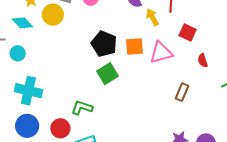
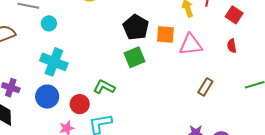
red square: (188, 33) -> (234, 15), moved
red semicircle: (203, 60) -> (232, 46), moved

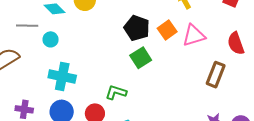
orange square: (165, 35) -> (167, 30), turned -30
red semicircle: (232, 46) -> (236, 43), moved, size x1.6
brown rectangle: (205, 87) -> (216, 75), size x1.4

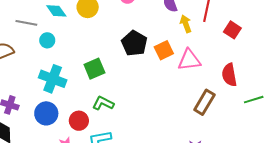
green square: (141, 58) -> (94, 69), moved

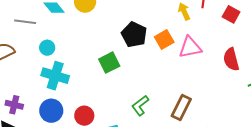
cyan circle: (47, 40) -> (47, 48), moved
green square: (94, 69) -> (109, 63), moved
brown rectangle: (204, 102) -> (181, 107), moved
green L-shape: (103, 103) -> (140, 106), moved, turned -60

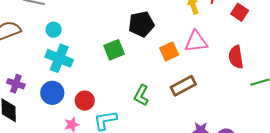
black pentagon: (134, 35) -> (141, 24), turned 30
orange square: (164, 39) -> (169, 51), moved
green L-shape: (140, 106) -> (141, 95), turned -30
brown rectangle: (181, 107) -> (183, 86), moved, turned 30

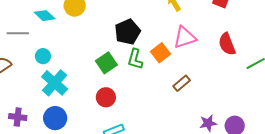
cyan cross: (59, 58) -> (55, 83), turned 32
brown rectangle: (183, 86) -> (182, 83), size x0.7
green L-shape: (141, 95) -> (135, 59), moved
red circle: (85, 101) -> (106, 97), moved

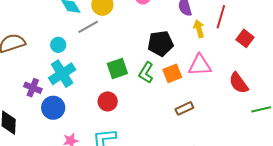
black pentagon: (128, 32) -> (160, 43), moved
gray line: (18, 33) -> (88, 27), moved, turned -45
red semicircle: (227, 44) -> (239, 83), turned -30
purple cross: (18, 117) -> (33, 88), moved

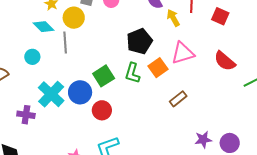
gray line: (88, 27) -> (65, 43), turned -50
cyan circle: (58, 45) -> (32, 57), moved
blue circle: (53, 108) -> (80, 92), moved

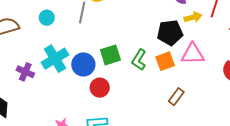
yellow arrow: (173, 18) -> (193, 17), turned 90
black pentagon: (139, 41) -> (170, 33), moved
brown rectangle: (178, 99) -> (176, 97), turned -30

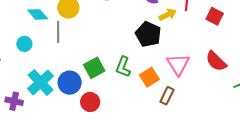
black pentagon: (170, 33) -> (148, 34), turned -30
pink triangle: (193, 54) -> (178, 64), moved, turned -50
orange square: (165, 61) -> (149, 77), moved

